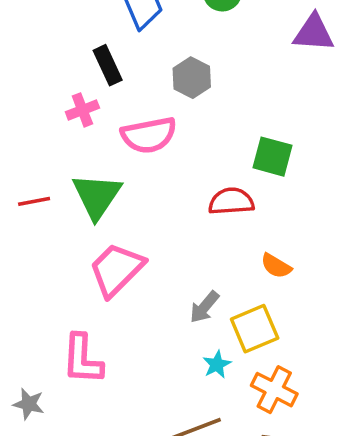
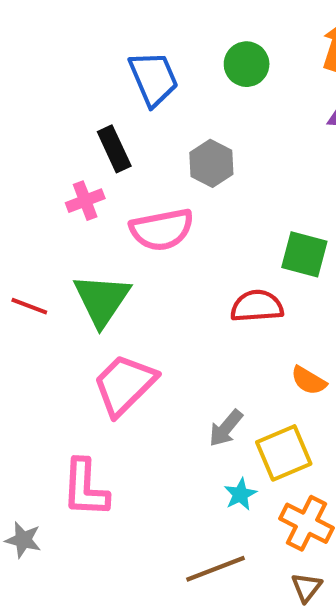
red line: (34, 201) -> (29, 306), turned 32

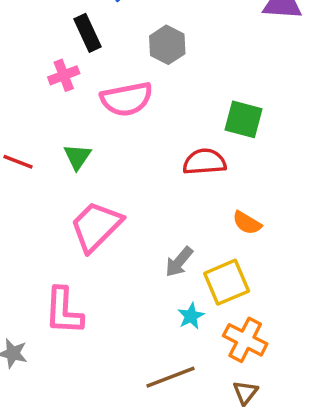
green triangle: (102, 300) -> (77, 157), size x0.6

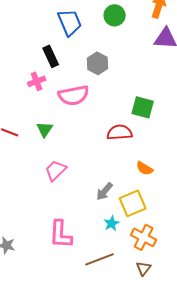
pink trapezoid: (96, 226) -> (56, 170), size x0.7
pink L-shape: (64, 311) -> (61, 234), moved

